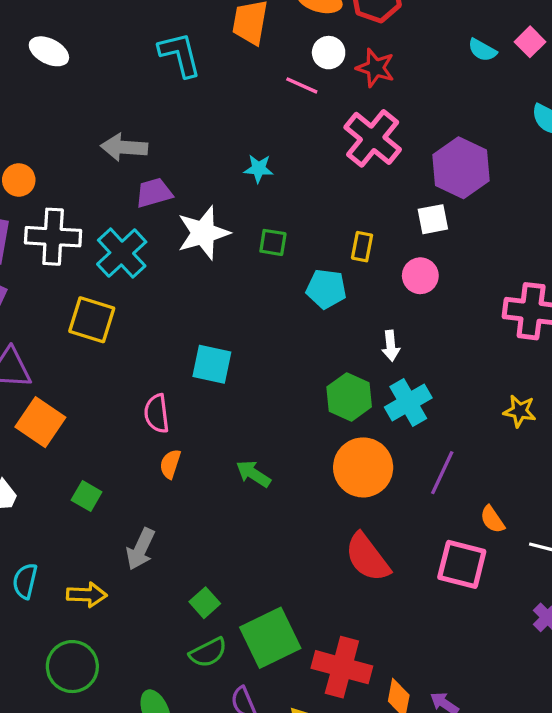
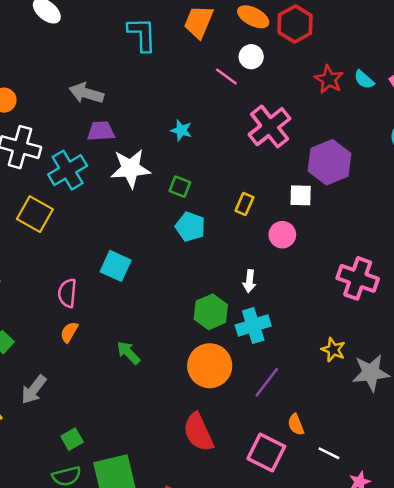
red star: (375, 68) -> (329, 79), moved
cyan pentagon: (326, 289) -> (190, 227), moved

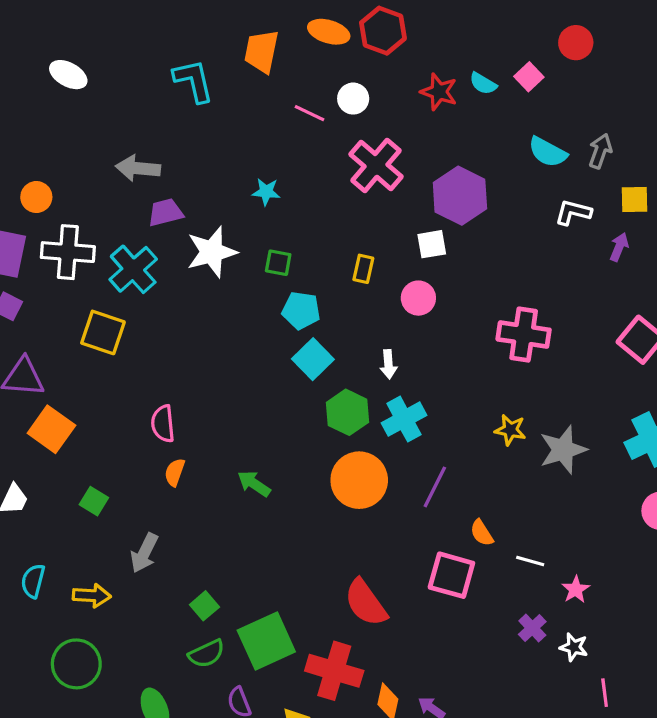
white circle: (251, 57) -> (353, 99), moved
cyan square: (116, 266) -> (313, 359), moved, turned 32
red semicircle: (198, 432) -> (366, 603), moved

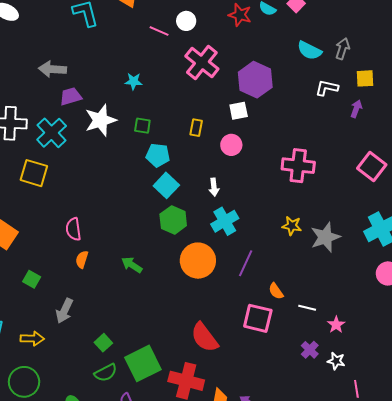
green hexagon: (347, 412) -> (173, 220), moved

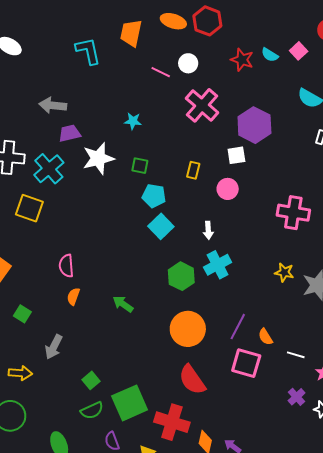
green hexagon: (173, 220) -> (181, 276), moved
orange circle: (198, 261) -> (188, 329), moved
purple line: (246, 263) -> (238, 327), moved

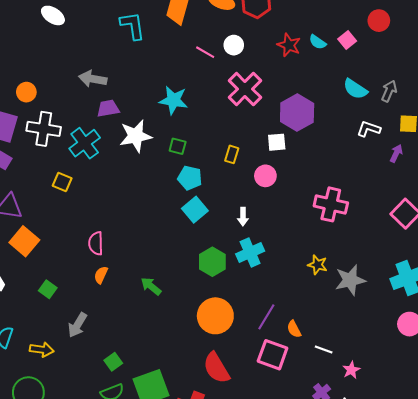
cyan star: (133, 121) -> (173, 100), size x1.6
yellow square: (29, 208) -> (62, 182), size x0.7

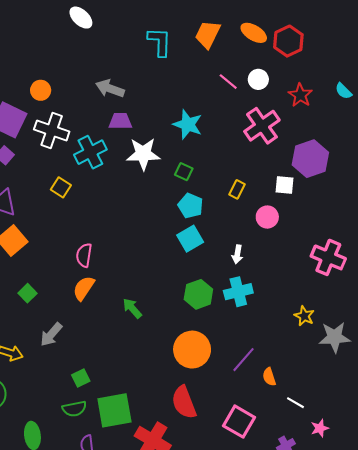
red star: (289, 45) -> (300, 95), moved
orange semicircle: (101, 275) -> (84, 288), size x1.4
pink square: (273, 355) -> (239, 422), moved

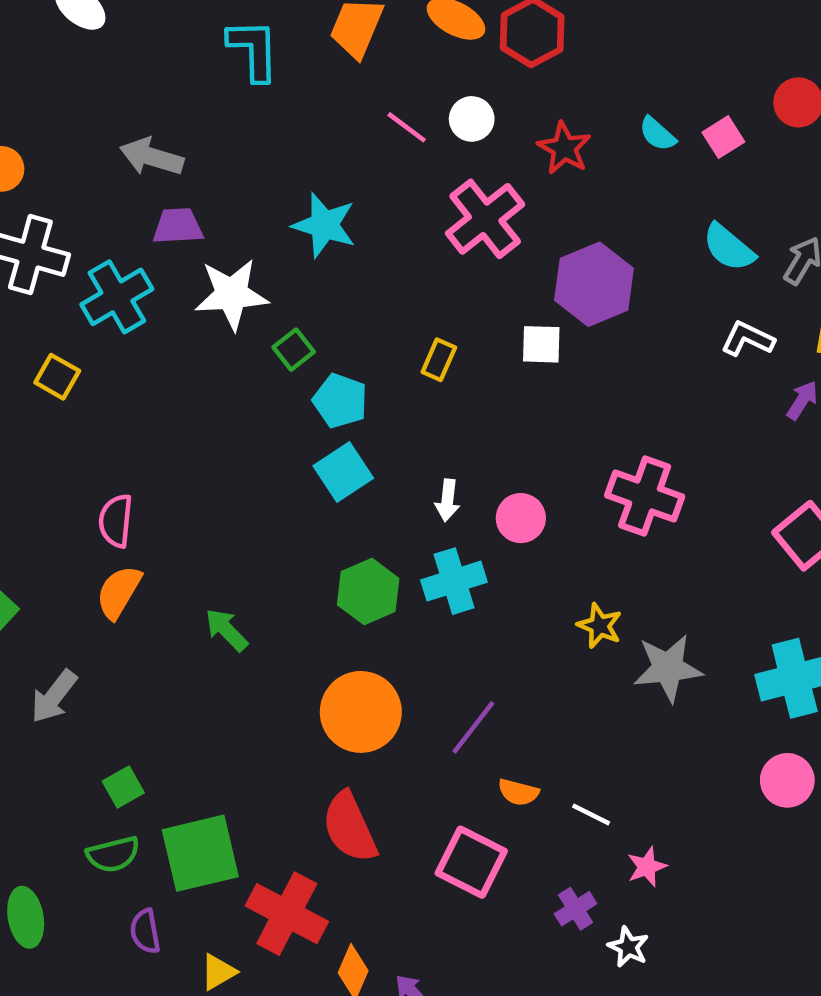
green square: (184, 172) -> (294, 350), moved, turned 30
pink circle: (267, 217) -> (521, 518), moved
orange semicircle: (269, 377) -> (518, 792), moved, turned -54

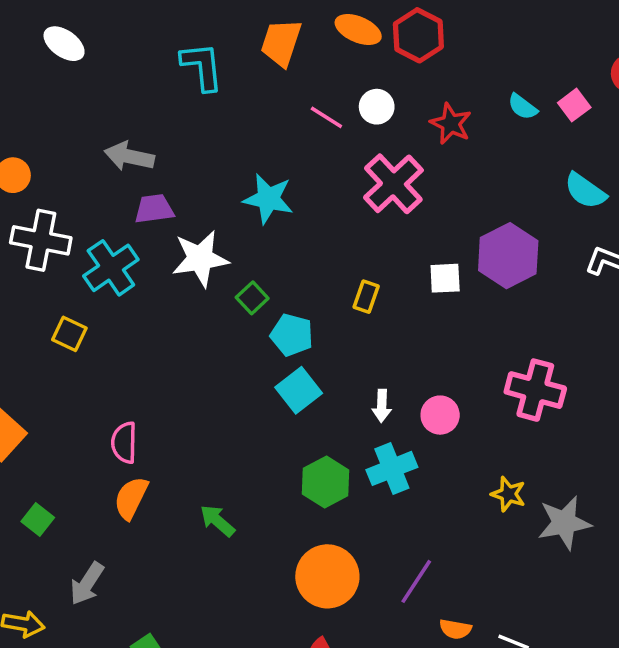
purple hexagon: (594, 284) -> (508, 256), moved

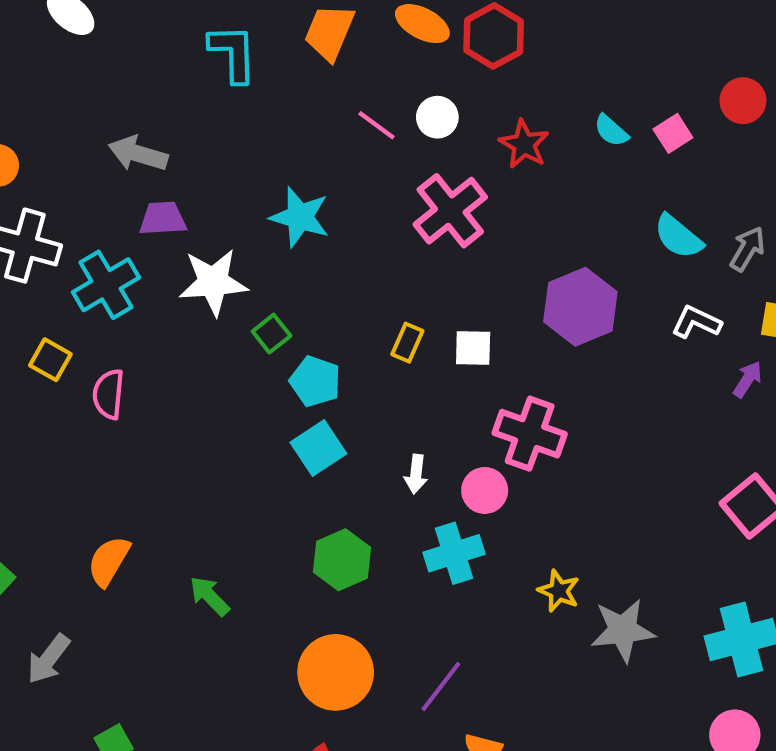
white square: (445, 278) -> (473, 348), moved
pink cross: (535, 390) -> (530, 434), moved
pink semicircle: (124, 443) -> (108, 394), moved
cyan cross: (392, 468) -> (454, 553), moved

